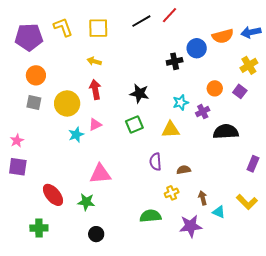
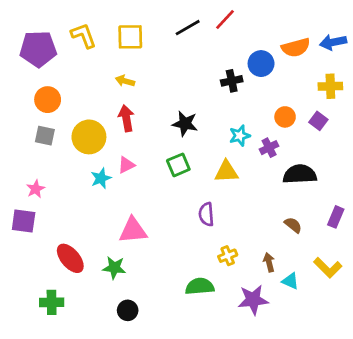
yellow cross: (249, 65) -> (330, 86), turned 30
pink star: (17, 141) -> (36, 189), moved
brown semicircle: (184, 170) -> (293, 225), moved, turned 48

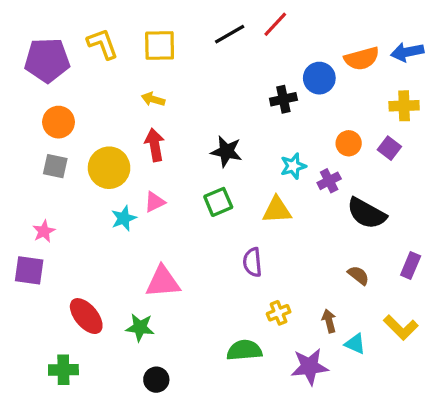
black semicircle: (300, 174) -> (367, 213), turned -148

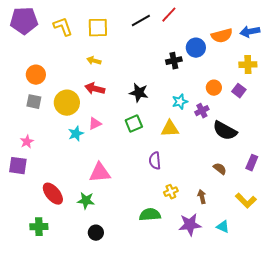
purple pentagon: (47, 60) -> (24, 21), moved
red arrow: (155, 145) -> (95, 89), turned -66
cyan triangle: (355, 344) -> (223, 227), moved

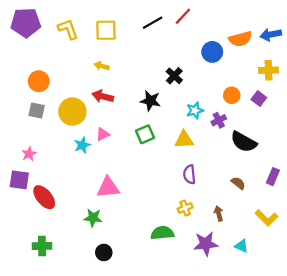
black cross: (174, 61) -> (174, 76), moved, turned -35
purple semicircle: (155, 161) -> (189, 174), moved
red ellipse: (53, 194) -> (44, 197), moved

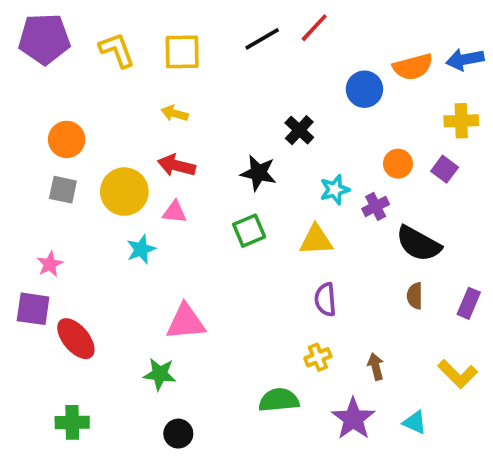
pink triangle: (103, 134) -> (175, 212), moved, turned 32
brown semicircle: (238, 183) -> (415, 296), moved, turned -128
purple star: (206, 244) -> (353, 419), turned -30

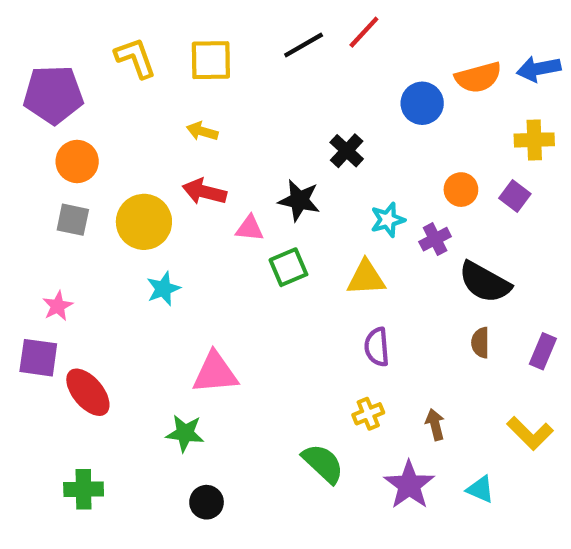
purple pentagon: (44, 39) -> (53, 95), moved
pink triangle: (175, 212) -> (250, 228), moved
green semicircle: (279, 400) -> (323, 463), turned 48

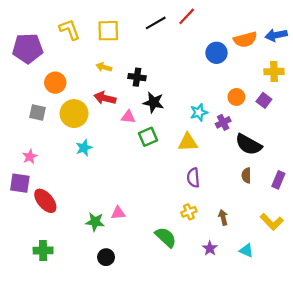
black cross: (347, 151) -> (137, 77), moved, turned -35
orange circle: (77, 161) -> (55, 83), moved
pink triangle: (215, 373) -> (118, 213), moved, size x0.6
purple star: (409, 485) -> (210, 248), size x0.6

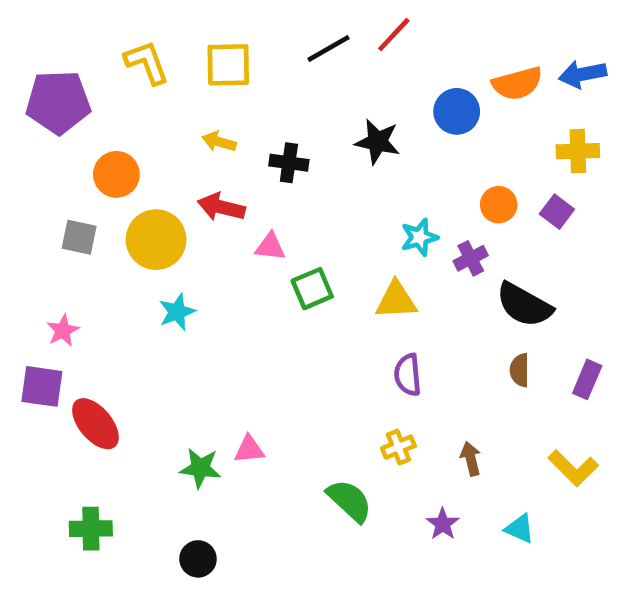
black star: (154, 102) -> (377, 142), moved
black circle: (106, 257) -> (198, 559), moved

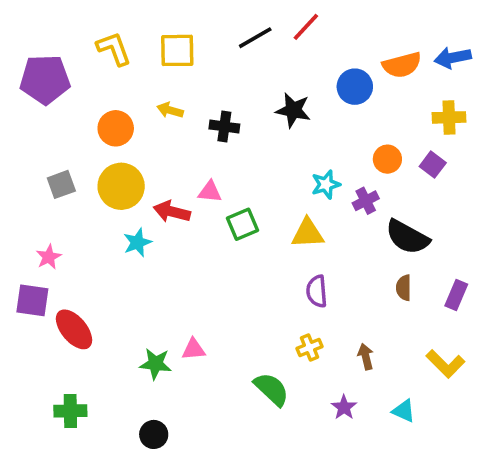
orange circle: (116, 174) -> (116, 128), moved
red arrow: (221, 207) -> (172, 212), moved
gray square: (79, 237) -> (61, 184), turned -32

